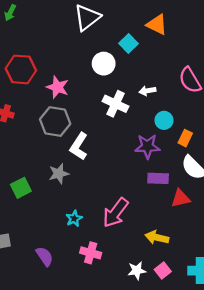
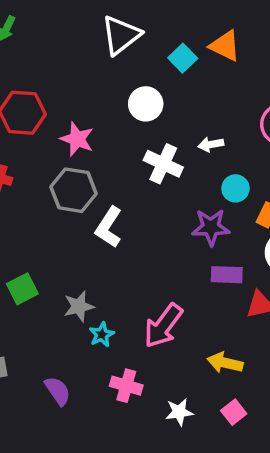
cyan square: (128, 43) -> (183, 58), moved
gray star: (59, 174) -> (79, 306), moved
white star: (137, 271) -> (179, 412), moved

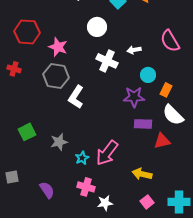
cyan star: (102, 335) -> (82, 158), moved
white star: (179, 412) -> (105, 203), moved

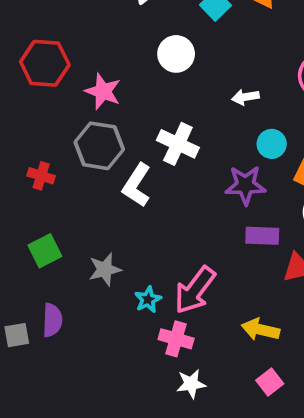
white cross: (107, 61) -> (178, 144), moved
red cross: (14, 69) -> (41, 176), moved
pink cross: (86, 187) -> (176, 339), moved
purple semicircle: (47, 190) -> (52, 320), moved, turned 36

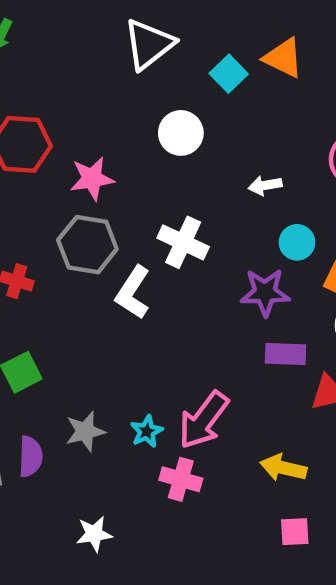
pink star: (103, 91) -> (92, 179), turned -30
gray star: (105, 269) -> (85, 431), moved
pink square: (270, 382) -> (295, 532), turned 35
white star: (191, 384) -> (94, 534), moved

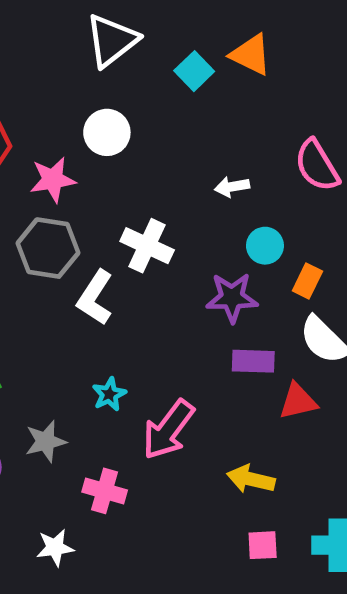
white circle: (181, 133) -> (107, 132), moved
cyan star: (147, 431) -> (109, 394), moved
pink cross: (181, 479) -> (105, 491), moved

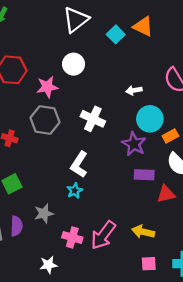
cyan circle: (265, 246) -> (150, 119), size x1.5
orange rectangle: (307, 281) -> (170, 136), turned 35
white L-shape: (95, 298) -> (79, 164), moved
purple star: (232, 298) -> (134, 144), turned 30
pink arrow: (168, 430) -> (103, 235), moved

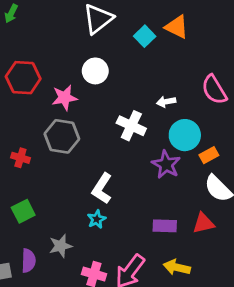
white cross: (93, 119) -> (131, 126), moved
purple rectangle: (144, 175) -> (165, 226), moved

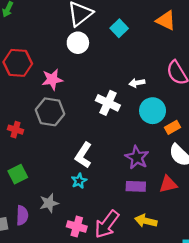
orange triangle: (177, 27) -> (166, 20), moved
white circle: (95, 71) -> (78, 43), moved
purple star: (166, 164) -> (137, 157), moved

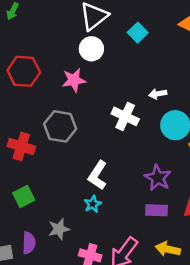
pink star: (52, 79) -> (74, 80), moved
red cross: (16, 130) -> (21, 146), size x1.5

